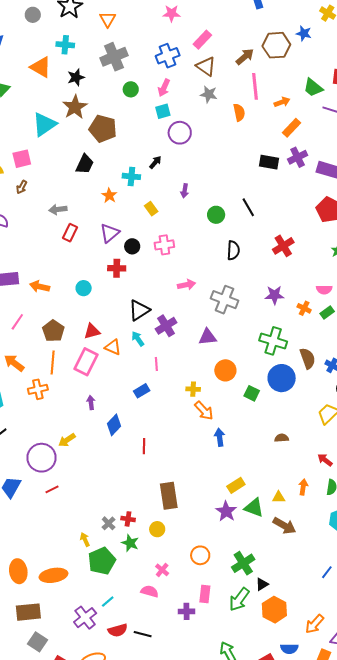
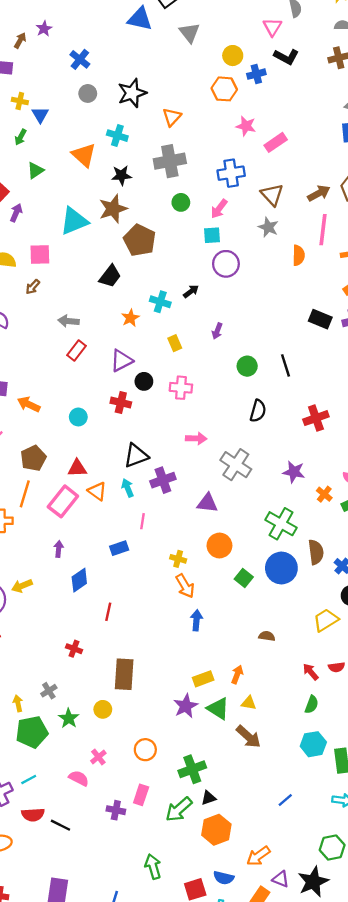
pink rectangle: (202, 40) -> (276, 142), moved
orange arrow: (303, 487) -> (237, 674), moved
red cross: (128, 519) -> (74, 649), moved

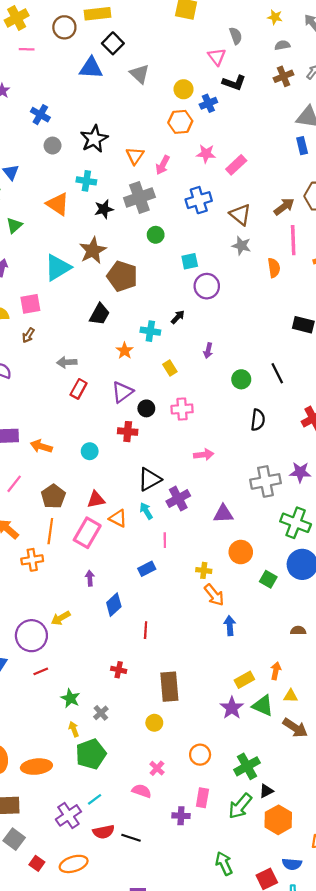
black star: (121, 175) -> (104, 209), moved
pink arrow: (219, 209) -> (163, 165), moved
gray cross: (236, 465) -> (266, 481), moved, turned -36
green star: (69, 718) -> (70, 698), moved

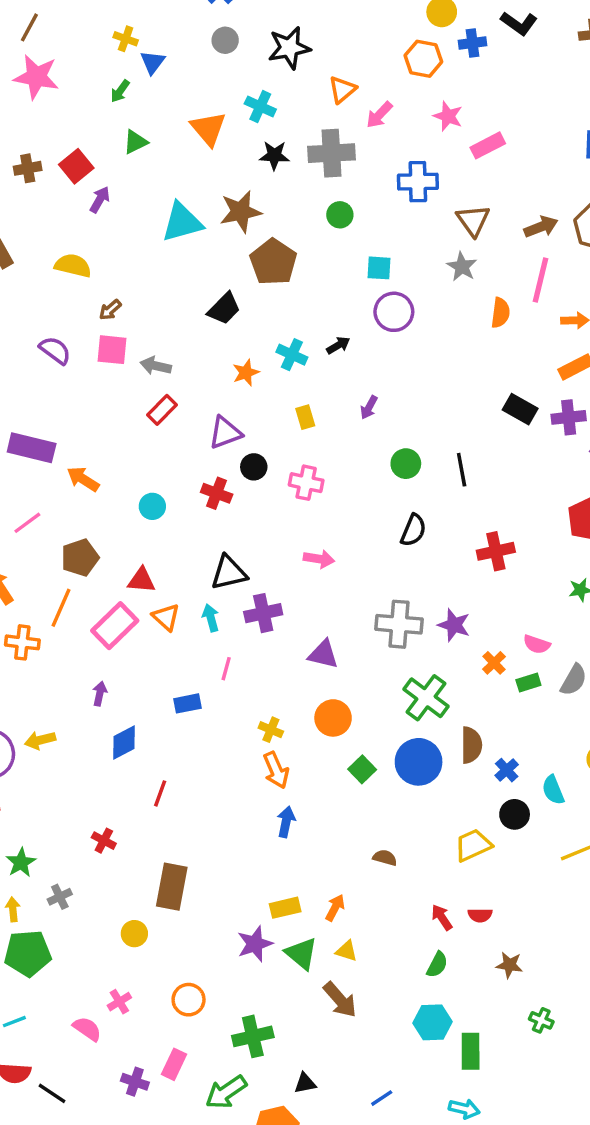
pink square: (30, 304) -> (112, 350), moved
black triangle: (266, 791) -> (305, 1083), moved

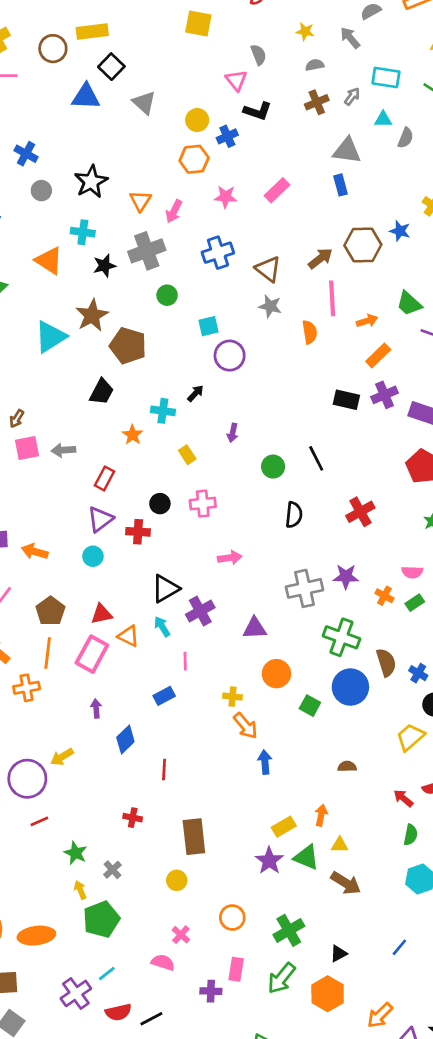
pink rectangle: (488, 145) -> (277, 190), moved
red rectangle: (162, 410) -> (105, 478), moved
purple triangle: (225, 433) -> (100, 519), moved
black line: (52, 1093) -> (151, 1019), turned -45

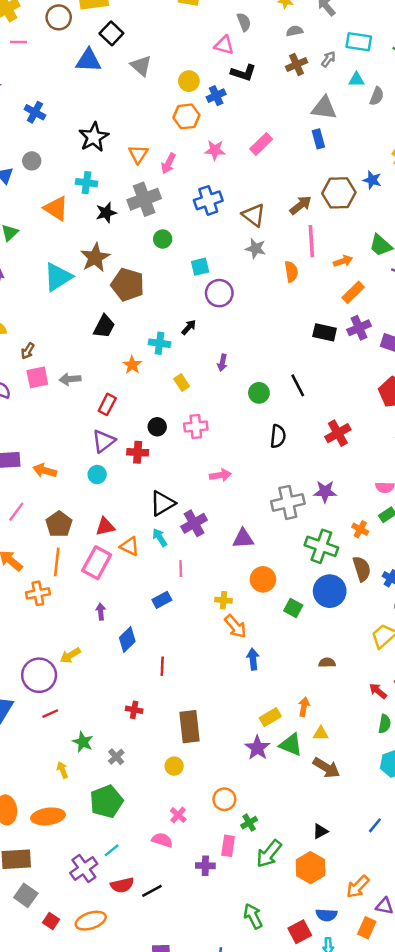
pink triangle: (236, 80) -> (224, 45), turned -36
gray circle: (41, 191) -> (32, 161), moved
orange cross: (384, 596) -> (360, 529), moved
yellow arrow: (80, 890) -> (62, 770), moved
green cross: (289, 930) -> (249, 823), moved, size x0.6

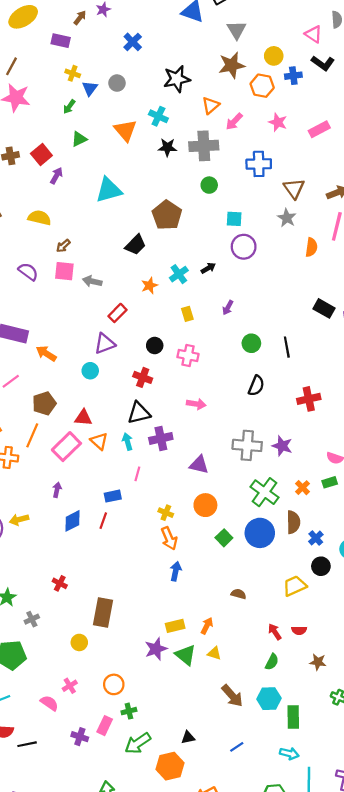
brown star: (95, 258) -> (232, 65), moved
cyan cross: (159, 343) -> (179, 274), turned 30
red cross: (138, 452) -> (143, 377), moved
red line: (162, 666) -> (103, 521), moved
brown arrow: (326, 768) -> (232, 696), moved

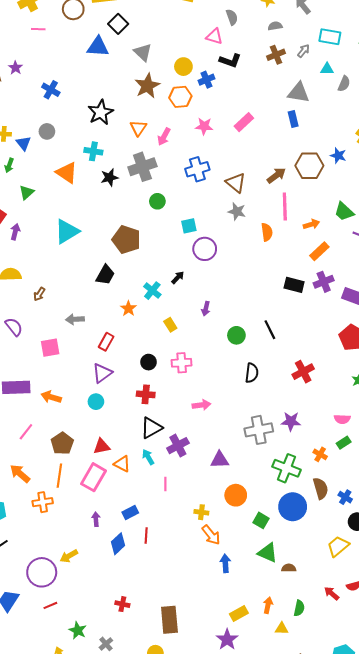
pink square: (64, 271) -> (50, 348), moved
purple semicircle: (28, 272) -> (14, 327), turned 30
blue rectangle: (113, 496) -> (130, 512), moved
green triangle: (186, 655) -> (268, 553), moved
green semicircle: (272, 662) -> (299, 608), moved

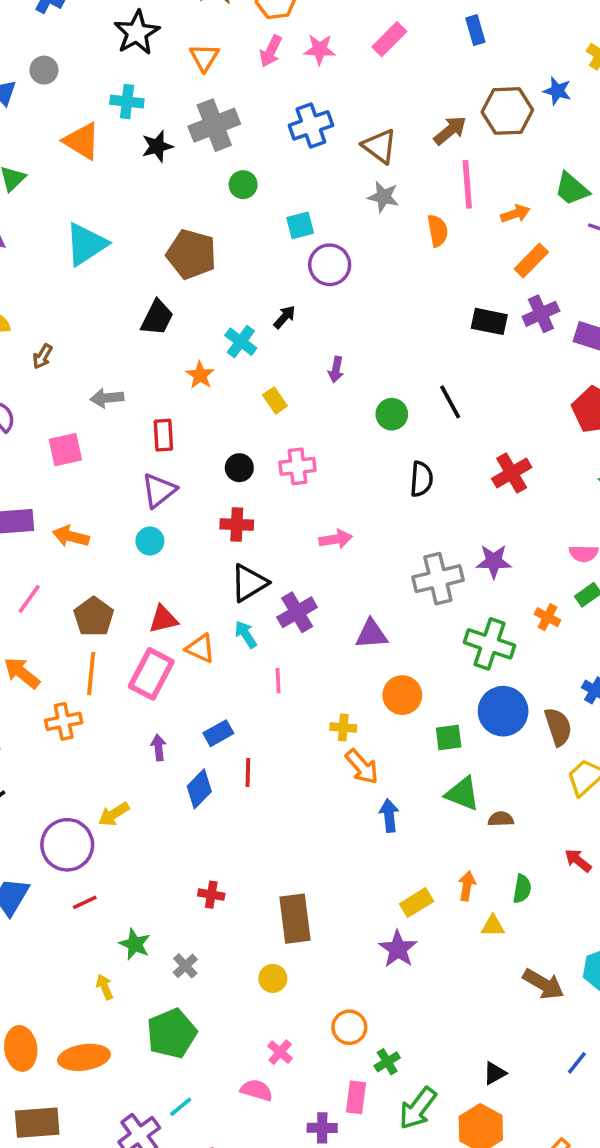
pink arrow: (164, 137) -> (271, 51), moved
red rectangle: (106, 342) -> (163, 435), turned -30
brown semicircle: (321, 488) -> (558, 727), moved
green square: (261, 520) -> (449, 737), turned -35

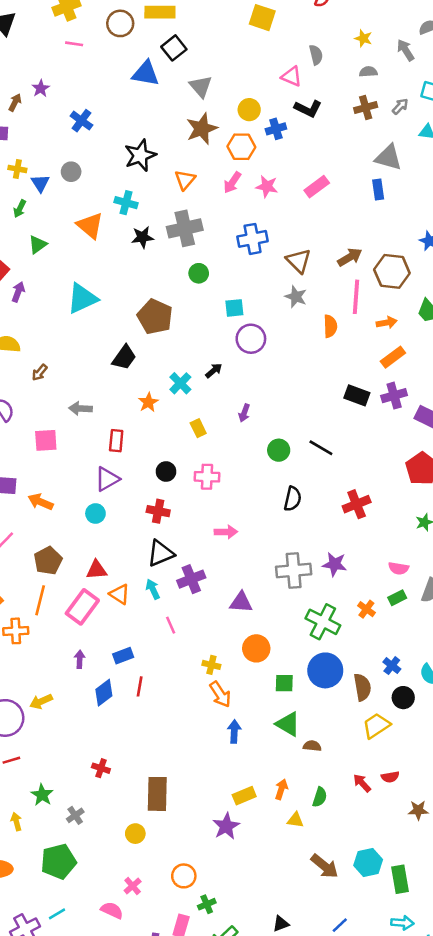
brown hexagon: (507, 111) -> (392, 271), moved
black line: (450, 402) -> (321, 448), turned -40
pink line: (278, 681) -> (171, 625), turned -30

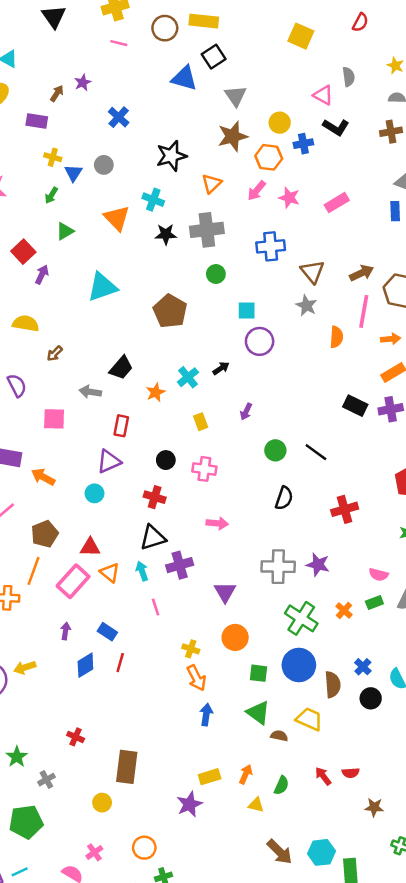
black trapezoid: (124, 357) -> (121, 368), moved
purple triangle: (241, 602) -> (225, 592), turned 50
blue rectangle: (123, 656) -> (107, 632), turned 48
yellow trapezoid: (376, 726) -> (309, 719), moved, turned 52

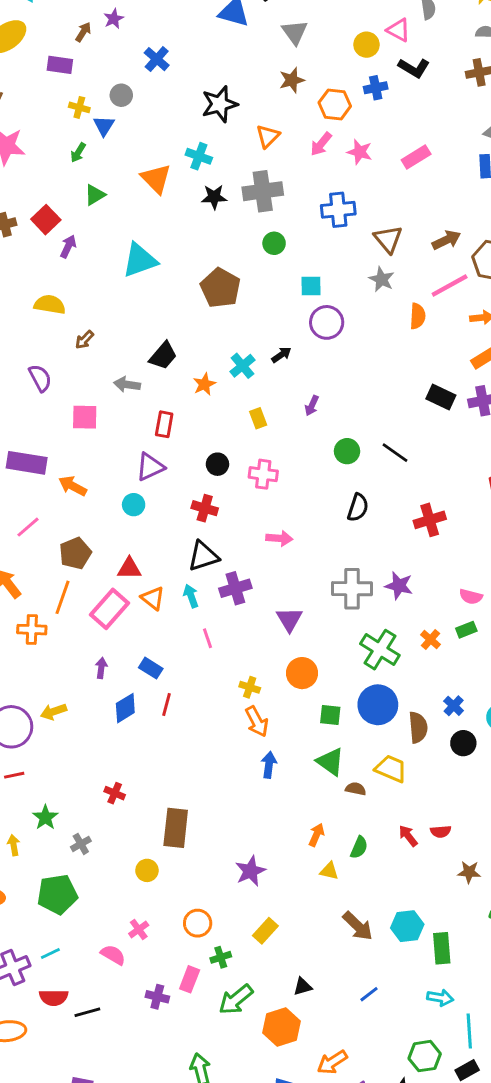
yellow circle: (280, 123) -> (366, 45), moved
brown star: (233, 136) -> (292, 80), size x0.7
gray circle: (104, 165) -> (121, 95), moved
pink line: (364, 311) -> (450, 285), turned 52
yellow rectangle: (210, 777) -> (265, 931), moved, turned -30

